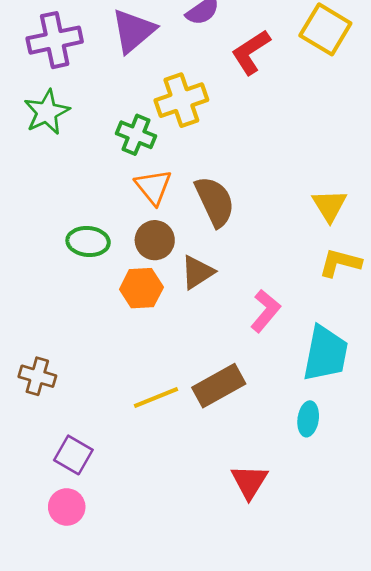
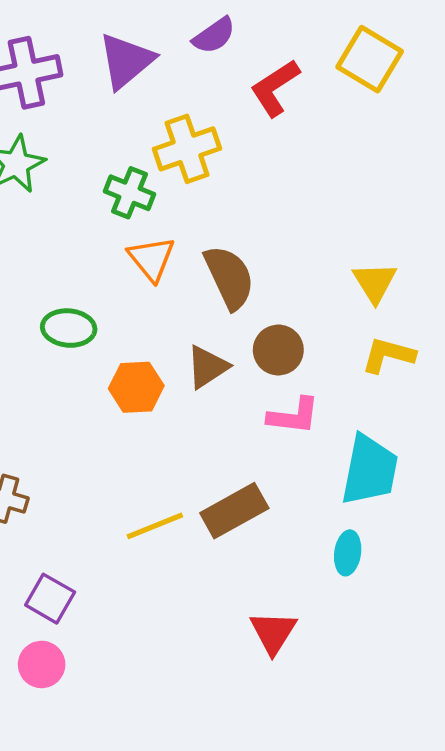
brown circle: (155, 240) -> (278, 350), moved
pink L-shape: (265, 311) -> (294, 416), turned 57

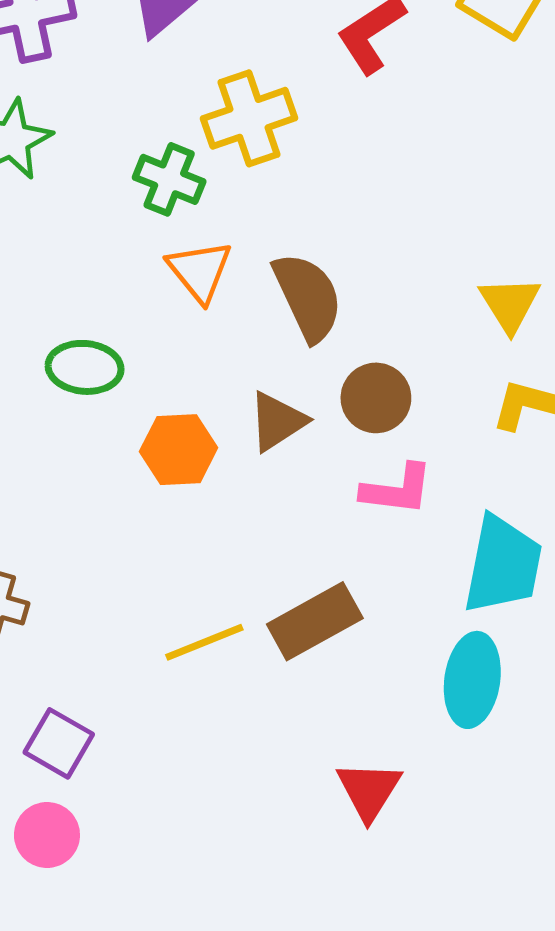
cyan ellipse: (348, 553) -> (472, 680), size x1.5

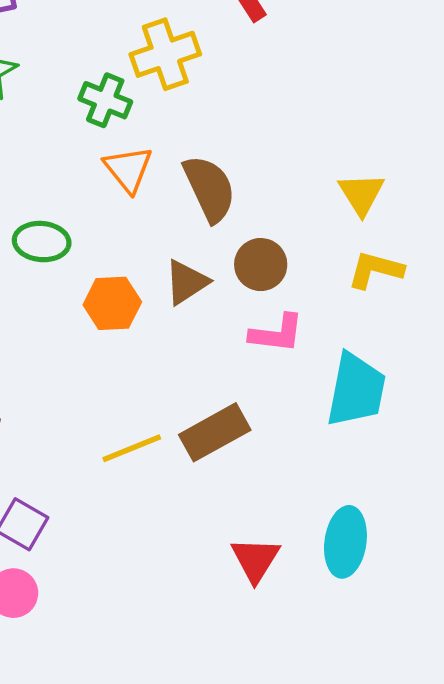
cyan ellipse: (472, 680) -> (345, 542), moved

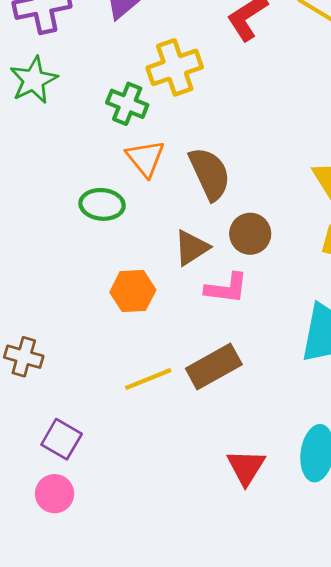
green ellipse: (42, 242) -> (102, 204), moved
orange hexagon: (112, 303) -> (133, 291), moved
pink L-shape: (277, 333) -> (226, 288), moved

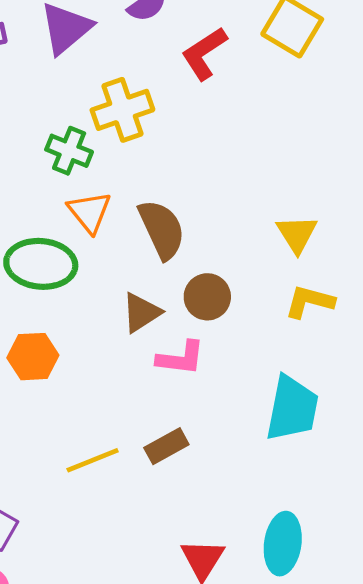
green ellipse: (102, 204) -> (41, 264), size x1.4
orange hexagon: (133, 291) -> (33, 357), moved
brown rectangle: (214, 367) -> (166, 446), size x0.7

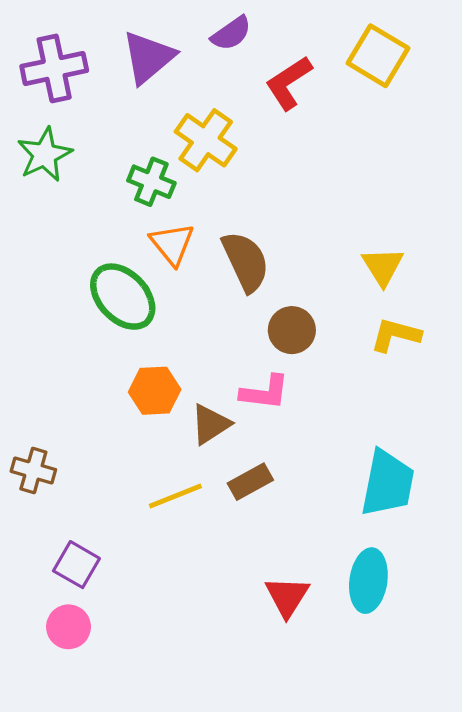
yellow cross: (122, 110) -> (206, 140), turned -36
green ellipse: (41, 264) -> (123, 297), turned 42
brown triangle: (141, 313) -> (210, 424), moved
orange hexagon: (33, 357) -> (155, 391), moved
cyan trapezoid: (292, 408) -> (388, 483), moved

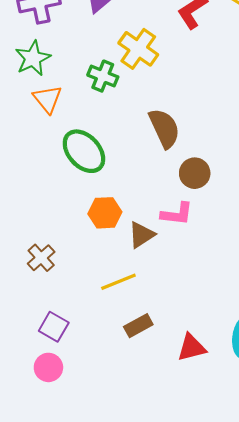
orange triangle: (172, 244) -> (47, 99), moved
brown cross: (33, 470) -> (41, 258), moved, turned 32
brown rectangle: (250, 482) -> (138, 326), moved
red triangle: (287, 597) -> (192, 348), turned 44

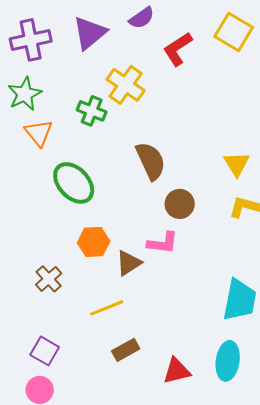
brown cross: (41, 258) -> (49, 279), moved

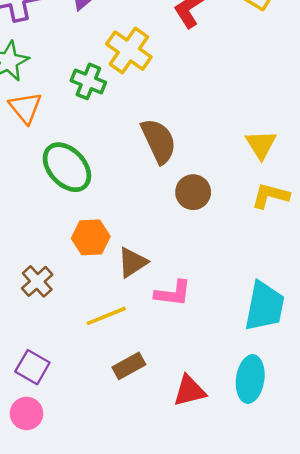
pink L-shape: (163, 243) -> (173, 293), moved

